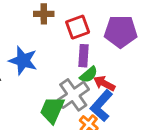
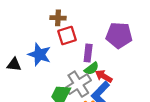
red square: (78, 27) -> (67, 36), moved

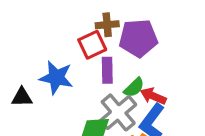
brown cross: (58, 18) -> (107, 25), moved
purple pentagon: (119, 35) -> (138, 38), moved
purple rectangle: (88, 53) -> (107, 70), moved

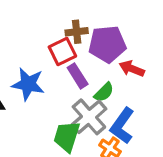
purple rectangle: (107, 70) -> (78, 76), turned -30
red arrow: (153, 96) -> (132, 69), moved

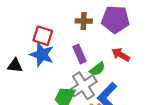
purple pentagon: (107, 44) -> (115, 19), moved
red square: (62, 51) -> (43, 36), moved, turned 36

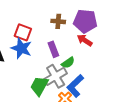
red arrow: (121, 55) -> (85, 40), moved

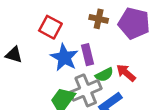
red arrow: (85, 40) -> (126, 73), moved
blue star: (21, 48) -> (64, 57), moved

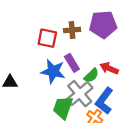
red square: (50, 27) -> (47, 38), moved

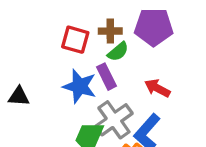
green semicircle: (91, 76) -> (118, 52), moved

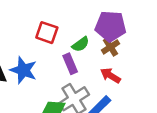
brown cross: (110, 31) -> (110, 47), moved, turned -36
blue star: (80, 86) -> (23, 70), moved

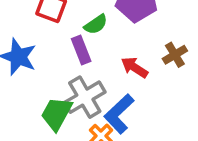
brown cross: (110, 47) -> (175, 55), moved

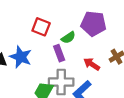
gray cross: (85, 97) -> (61, 82), turned 30

